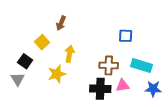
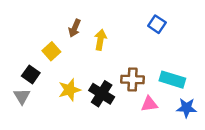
blue square: (126, 36) -> (157, 24), moved, turned 32
yellow arrow: (70, 54) -> (100, 40), moved
black cross: (100, 89) -> (102, 94), moved, turned 30

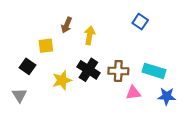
yellow square: (51, 51) -> (46, 46), turned 35
black cross: (102, 94) -> (88, 70), moved
gray triangle: (22, 96) -> (19, 95), moved

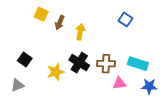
yellow square: (46, 46) -> (41, 14), moved, turned 32
gray triangle: (19, 95) -> (17, 85), turned 40

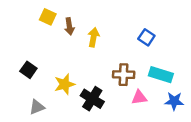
blue square: (126, 19) -> (146, 37), moved
brown arrow: (60, 22) -> (69, 26), turned -32
black cross: (79, 63) -> (92, 99), moved
gray triangle: (17, 85) -> (37, 107), moved

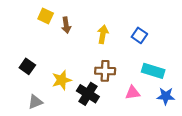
yellow arrow: (93, 37) -> (103, 34), moved
brown cross: (124, 75) -> (105, 71), moved

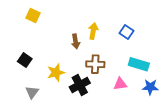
yellow square: (46, 16) -> (33, 15), moved
brown arrow: (66, 25) -> (76, 41), moved
black cross: (88, 94) -> (80, 85), turned 30
gray triangle: (35, 102) -> (32, 92), turned -32

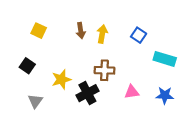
yellow square: (33, 15) -> (39, 31), moved
brown arrow: (76, 41) -> (81, 31), moved
cyan rectangle: (139, 64) -> (165, 59), moved

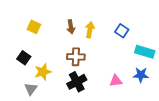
brown cross: (104, 70) -> (76, 57), moved
yellow star: (61, 79) -> (43, 72), moved
blue star: (165, 95) -> (141, 75), moved

